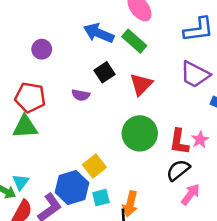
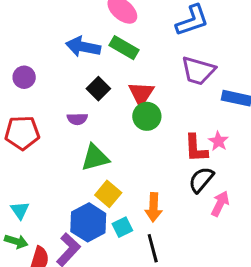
green triangle: (25, 127) -> (95, 158), moved
green circle: (140, 133) -> (147, 116), moved, size x0.7
cyan triangle: (21, 182) -> (20, 210), moved
orange arrow: (130, 204) -> (154, 207), moved

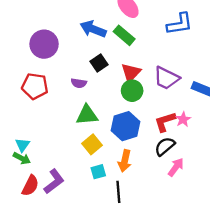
purple trapezoid: (198, 71) -> (166, 78), moved
purple circle: (24, 77) -> (44, 44), size x1.6
red L-shape: (196, 148) -> (165, 122), turned 65
blue hexagon: (88, 222) -> (126, 126), moved
green arrow: (16, 241) -> (22, 158), moved

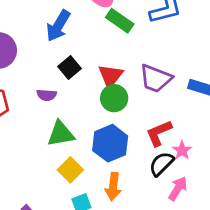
blue arrow: (93, 29) -> (58, 26), turned -75
green rectangle: (124, 35) -> (120, 21), moved
pink star: (183, 119) -> (182, 150), moved

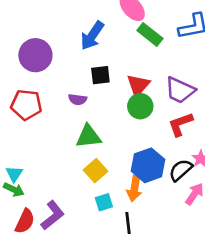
black square: (69, 68) -> (100, 75), turned 30
red L-shape: (159, 133) -> (180, 124), moved
blue hexagon: (110, 143) -> (148, 165), moved

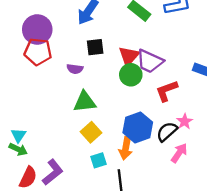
purple trapezoid: (180, 90) -> (150, 61), moved
red pentagon: (26, 105) -> (38, 52), moved

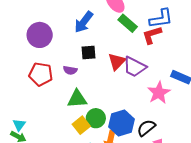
red pentagon: (38, 52) -> (41, 74), moved
green circle: (131, 75) -> (96, 118), moved
red L-shape: (167, 91) -> (152, 35), moved
pink star: (185, 122) -> (159, 93), moved, size x1.6

